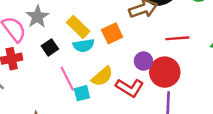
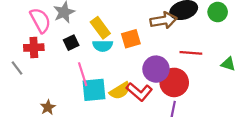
purple circle: (143, 61) -> (156, 69), size x1.5
yellow semicircle: (102, 76) -> (120, 91), moved
cyan square: (82, 93) -> (94, 90), size x1.6

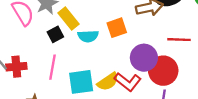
yellow rectangle: (100, 28) -> (69, 19), moved
red cross: (34, 48) -> (16, 67), moved
pink line: (83, 74) -> (52, 67), moved, turned 30

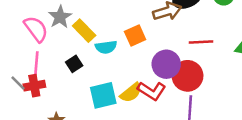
black square: (55, 34) -> (74, 64), moved
pink line: (52, 67) -> (36, 65), moved

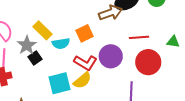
gray star: (60, 17) -> (27, 45), moved
red circle: (188, 76) -> (148, 62), moved
red L-shape: (152, 91) -> (85, 63), moved

